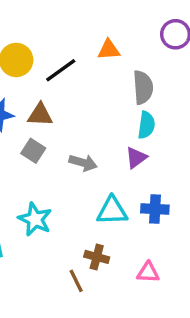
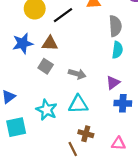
purple triangle: (136, 158) -> (113, 83), moved
cyan triangle: (112, 211) -> (78, 104), moved

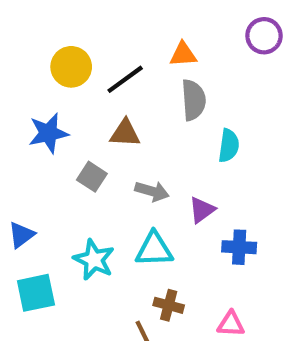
gray semicircle: (115, 26) -> (193, 100), moved
brown triangle: (50, 43) -> (125, 133), moved
purple triangle: (113, 83) -> (202, 210), moved

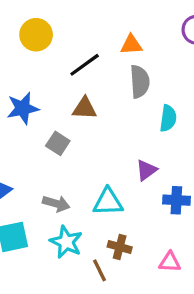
yellow circle: (71, 67) -> (36, 35), moved
gray arrow: (152, 191) -> (56, 204), moved
cyan star: (94, 260) -> (66, 242), moved

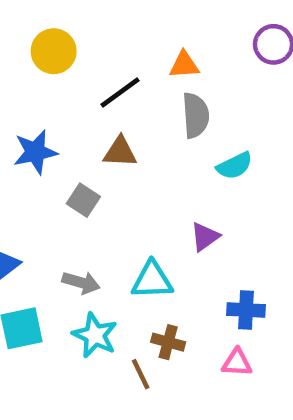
cyan semicircle: (168, 118) -> (235, 166), turned 56
blue cross: (176, 200) -> (246, 310), moved

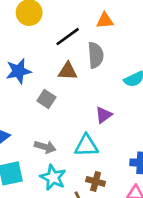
gray semicircle: (196, 115) -> (96, 55), moved
purple triangle: (205, 237) -> (104, 115), moved

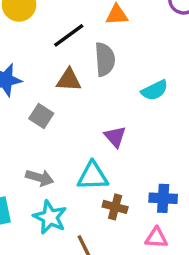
purple triangle: (104, 115) -> (115, 137), turned -36
brown cross: (96, 181) -> (115, 207), moved

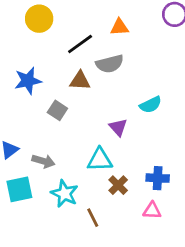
gray semicircle: (105, 59) -> (110, 64), turned 80
cyan semicircle: (155, 90) -> (151, 105), moved
gray arrow: (40, 178) -> (43, 161), moved
brown cross: (115, 207) -> (118, 185), turned 30

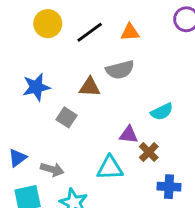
black line: (80, 44) -> (90, 32), moved
purple triangle: (118, 127) -> (129, 135), turned -42
brown cross: (118, 185) -> (149, 152), moved

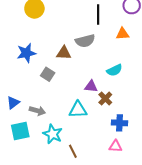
black line: (90, 32) -> (98, 15), moved, turned -54
orange triangle: (130, 32) -> (123, 34), moved

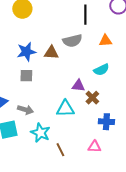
orange triangle: (123, 34) -> (105, 41), moved
blue star: (26, 53) -> (26, 52), moved
gray square: (48, 74) -> (26, 76), moved, turned -32
pink triangle: (115, 146) -> (94, 147), moved

